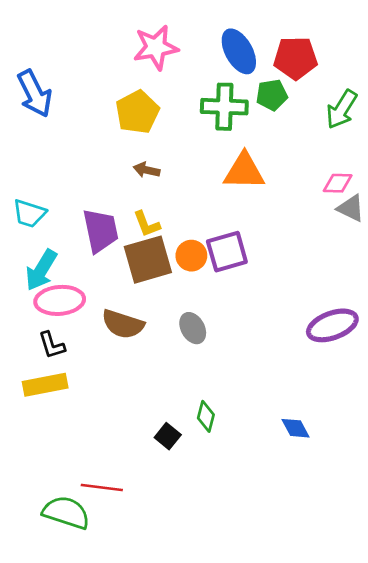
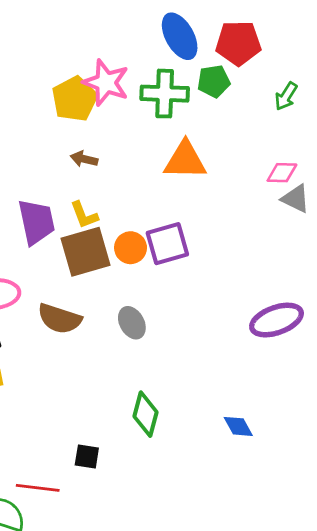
pink star: (156, 47) -> (106, 83), moved, turned 30
green arrow: (342, 109) -> (286, 96), size x0.7
green diamond: (206, 416) -> (146, 414), size x1.4
black square: (168, 436) -> (87, 456), moved, turned -30

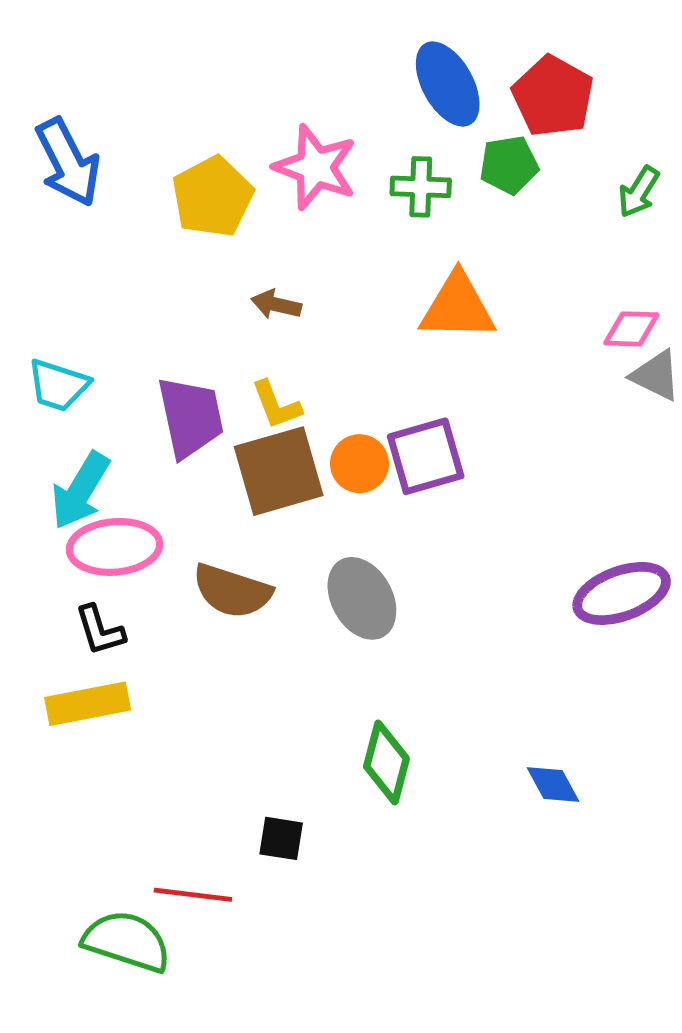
red pentagon: (238, 43) -> (553, 96), turned 30
green cross: (165, 94) -> (421, 187), size x0.7
yellow pentagon: (75, 99) -> (213, 197), moved
gray ellipse: (132, 323) -> (362, 598), size x1.4

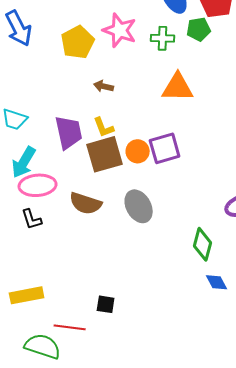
yellow rectangle: (88, 704) -> (27, 295), moved
green diamond: (386, 762) -> (203, 244), moved

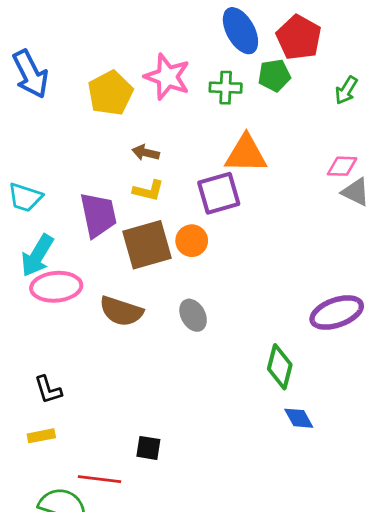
yellow L-shape: (104, 127) -> (148, 191), moved, turned -55
purple square: (165, 148) -> (219, 193), moved
gray ellipse: (139, 206) -> (193, 315), size x0.7
black L-shape: (32, 219) -> (48, 390), moved
yellow rectangle: (27, 295) -> (41, 436), size x0.6

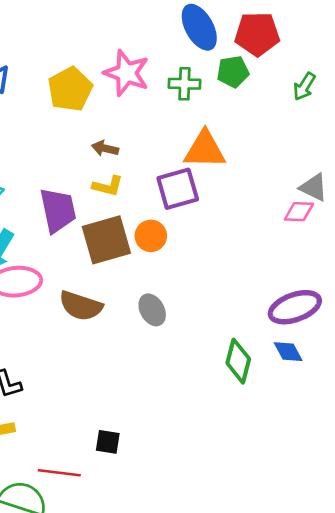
red pentagon: (299, 37) -> (257, 34), turned -30
pink diamond: (342, 166) -> (299, 212), moved
blue diamond: (299, 418) -> (288, 352), moved

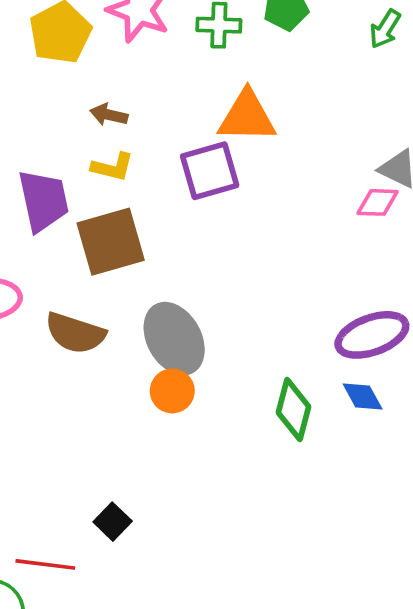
orange circle: (151, 236) -> (172, 391), moved
gray ellipse: (152, 310) -> (174, 339), size x1.6
black square: (108, 442) -> (113, 522), turned 35

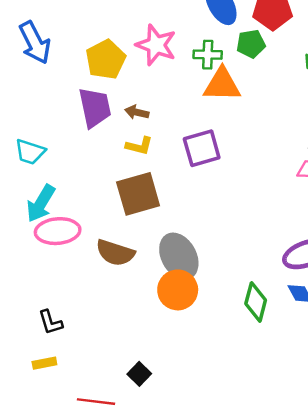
orange triangle: (247, 117) -> (222, 85), moved
purple trapezoid: (43, 201) -> (95, 107), moved
orange circle: (172, 391) -> (178, 290), size x1.4

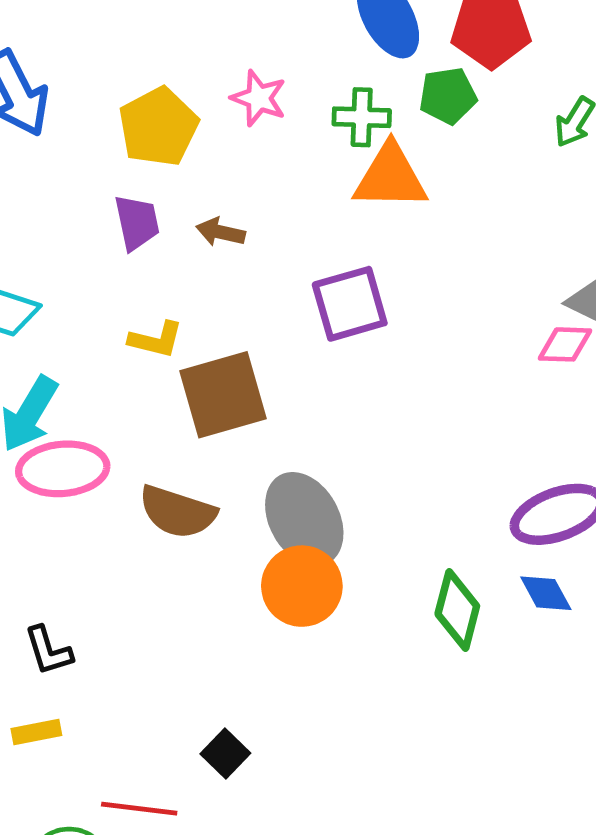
pink star: (156, 45) -> (259, 98), size x0.7
purple trapezoid: (95, 107) -> (137, 223), size x0.7
yellow L-shape: (139, 146) -> (156, 340), moved

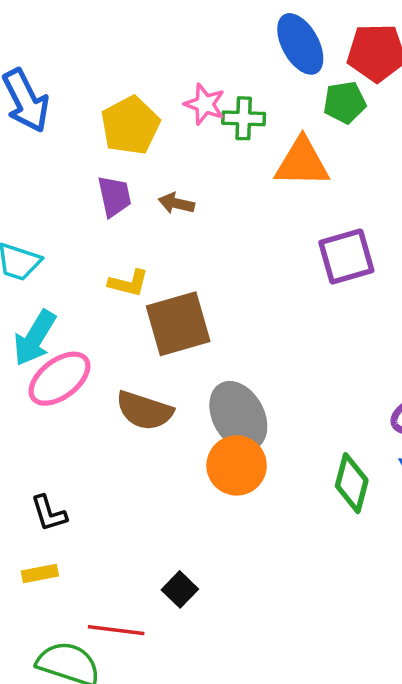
green cross: (362, 117) -> (244, 118), moved
purple square: (350, 304) -> (346, 256), moved
pink ellipse: (63, 469) -> (59, 379), turned -32

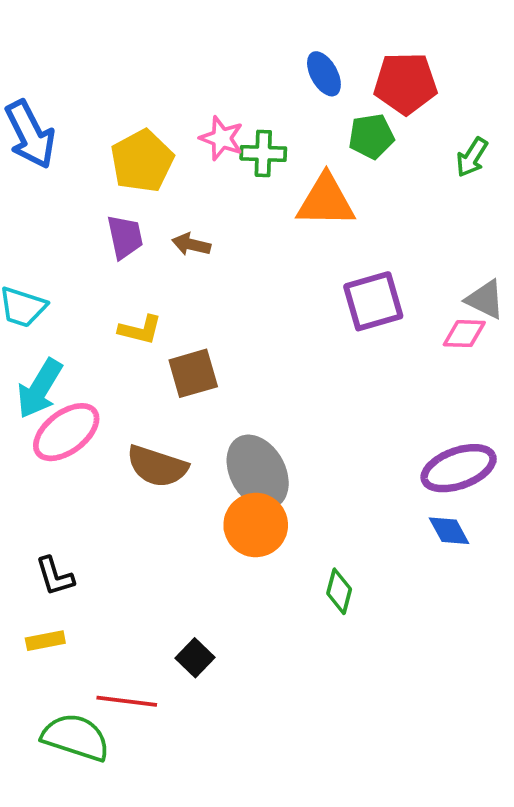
blue ellipse: (300, 44) -> (324, 74), size x0.7
brown square: (178, 324) -> (193, 373), size x0.7
green diamond: (352, 483) -> (339, 591), moved, size x0.7

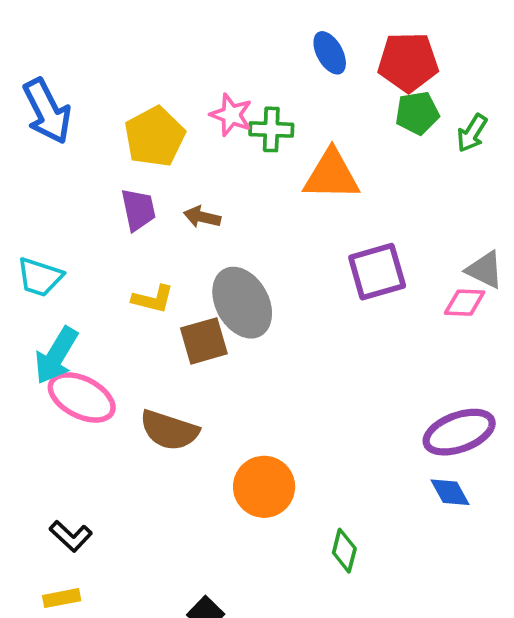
green pentagon: (371, 136) -> (417, 113), moved
pink ellipse: (66, 432) -> (82, 397), turned 64
gray ellipse: (258, 472) -> (242, 303), moved
black L-shape: (55, 576) -> (71, 536), turned -30

